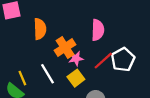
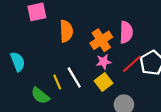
orange cross: (65, 47) -> (101, 40), moved
yellow line: (22, 78) -> (57, 82), moved

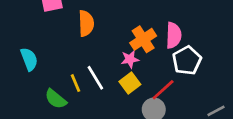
pink semicircle: (126, 32) -> (174, 35), moved
orange cross: (101, 40) -> (143, 39), moved
red line: (132, 64) -> (163, 90), moved

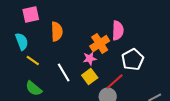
pink semicircle: (174, 35) -> (118, 30), moved
cyan semicircle: (29, 59) -> (22, 42), moved
yellow line: (76, 83) -> (33, 60), moved, turned -32

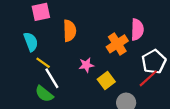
pink star: (90, 58) -> (86, 65), moved
white line: (64, 72) -> (52, 78), moved
red line: (115, 82) -> (148, 78), moved

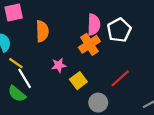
pink semicircle: (137, 30) -> (94, 25), moved
white pentagon: (154, 62) -> (119, 30), moved

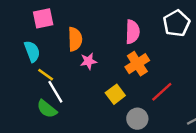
white pentagon: (119, 30) -> (176, 23), moved
orange cross: (89, 44) -> (137, 64), moved
pink star: (59, 65) -> (88, 61), moved

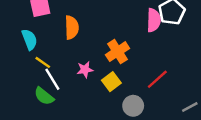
pink semicircle: (132, 32) -> (154, 20), moved
pink star: (88, 61) -> (85, 70), moved
orange cross: (137, 64) -> (117, 52), moved

